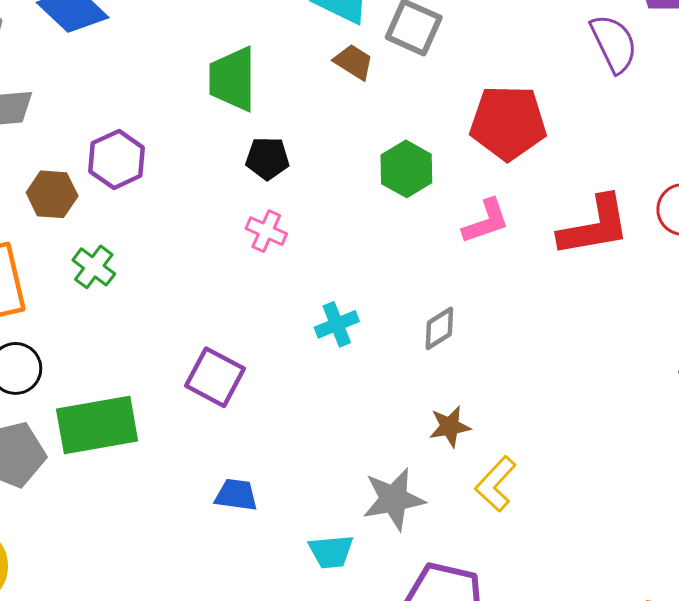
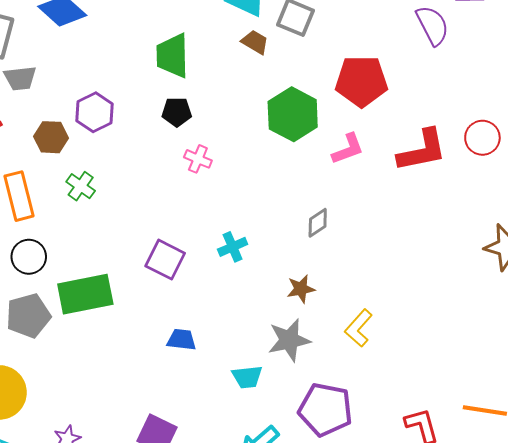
black pentagon: (267, 158) -> (177, 112), moved
green hexagon: (406, 169) -> (293, 114), size x1.4
cyan cross: (337, 324) -> (233, 247), moved
brown star: (450, 427) -> (301, 289), moved

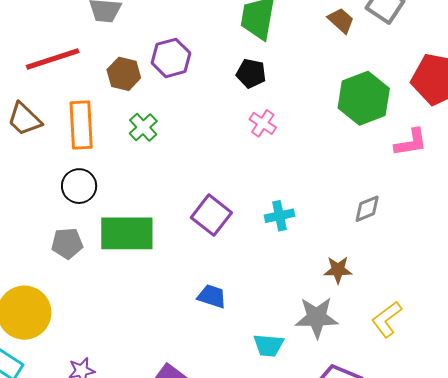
gray pentagon: (28, 316) -> (67, 243), size x0.7

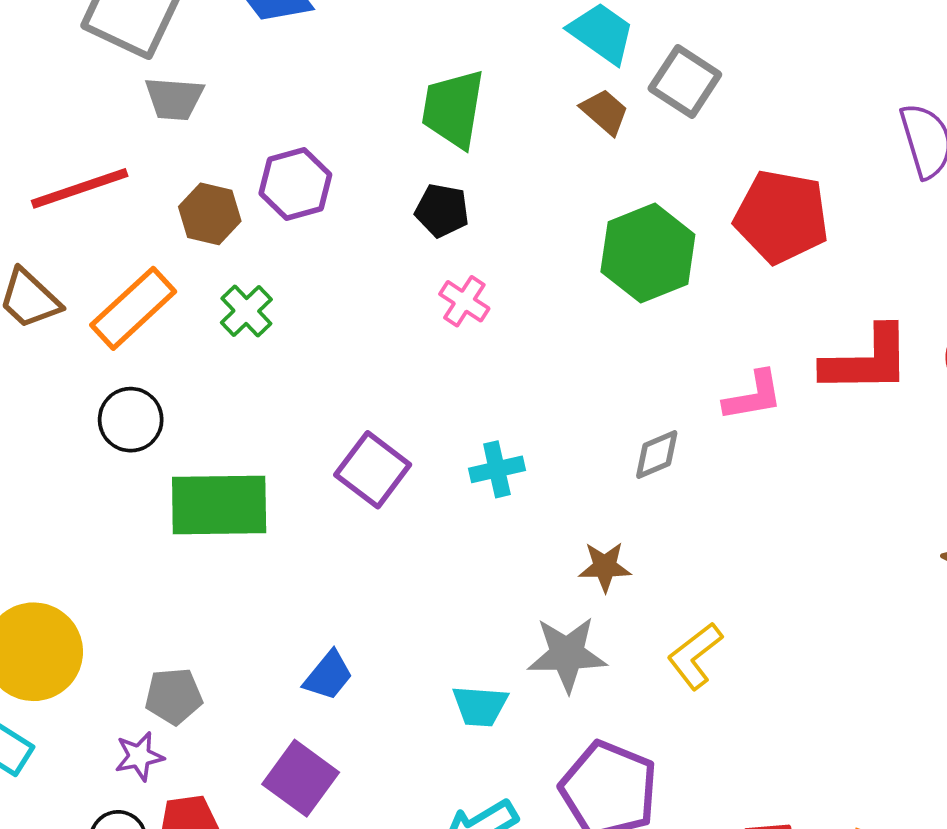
orange rectangle: (81, 125) -> (133, 308), turned 51
pink L-shape: (411, 142) -> (753, 396), moved
gray pentagon: (67, 243) -> (174, 696), moved
blue trapezoid: (212, 296) -> (328, 676), moved, turned 112

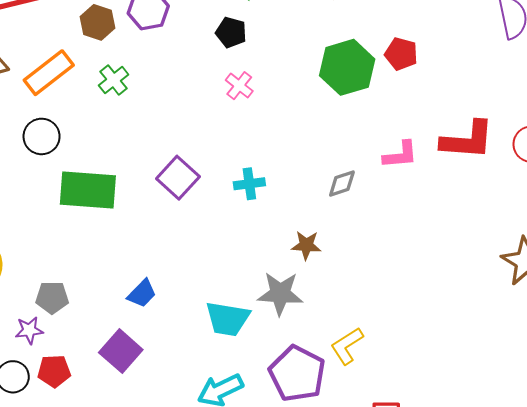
red pentagon: (782, 217) -> (401, 54), moved, size x0.6
yellow L-shape: (695, 656) -> (347, 346), moved
cyan trapezoid: (480, 706) -> (228, 319), size x1.4

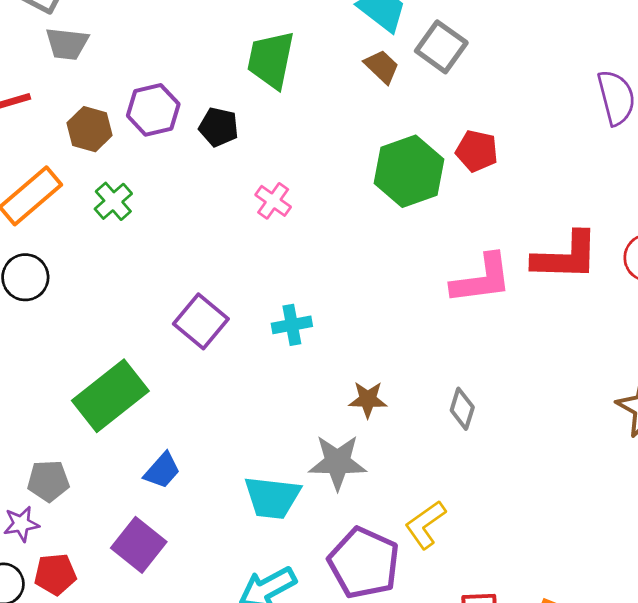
black pentagon: (231, 32) -> (219, 127), moved
pink L-shape: (400, 155) -> (482, 279), size x1.4
gray diamond: (342, 183) -> (462, 409), moved, turned -52
green rectangle: (88, 190) -> (110, 396), moved, turned -40

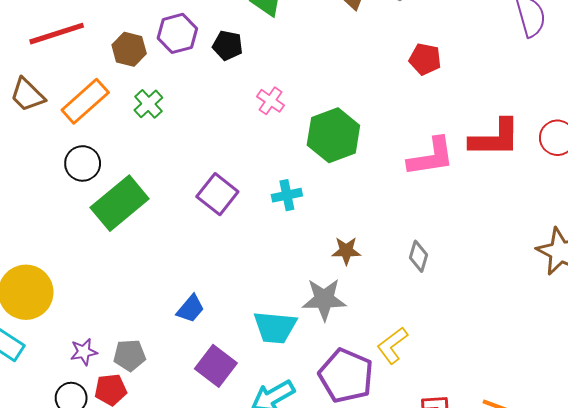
green hexagon: (409, 171) -> (333, 135), moved
green rectangle: (110, 396) -> (120, 203), moved
gray pentagon: (48, 481) -> (130, 355), moved
purple square: (139, 545) -> (216, 366), moved

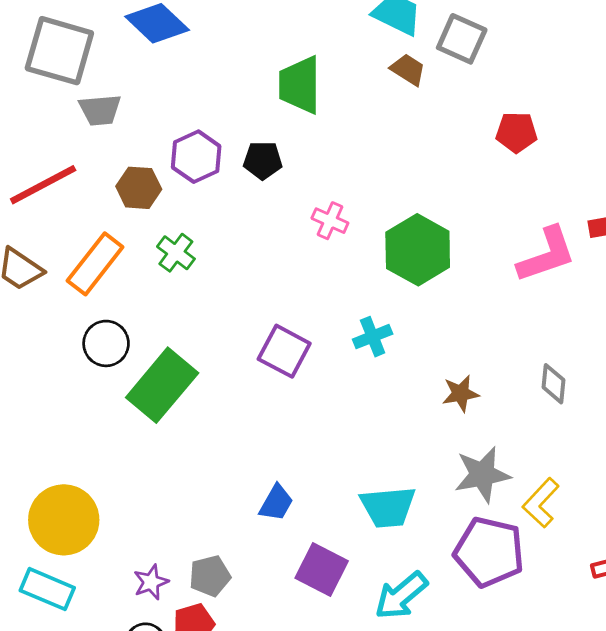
gray star: (324, 299) -> (482, 475), moved

